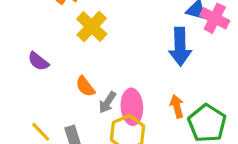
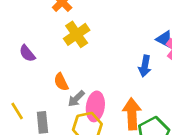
blue arrow: (180, 47) -> (145, 66), size x0.7
orange arrow: (177, 106) -> (132, 114), size x1.6

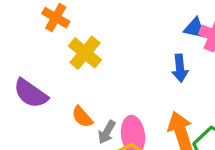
purple semicircle: (27, 53) -> (31, 93), size x1.5

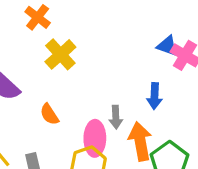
blue arrow: (180, 68) -> (154, 96), moved
gray arrow: (107, 132) -> (116, 117), moved, turned -40

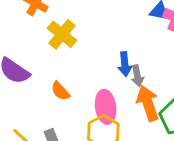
blue arrow: (154, 96) -> (125, 64), moved
gray arrow: (116, 117) -> (137, 76), moved

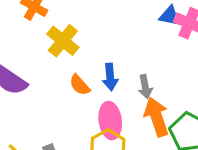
blue arrow: (125, 64) -> (110, 77), moved
orange semicircle: (60, 91) -> (80, 85), moved

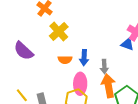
blue triangle: (170, 16) -> (127, 44), moved
orange semicircle: (80, 85) -> (65, 60), turned -56

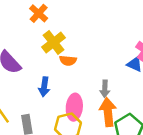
blue arrow: (84, 58) -> (44, 87), moved
orange semicircle: (65, 60) -> (68, 61), moved

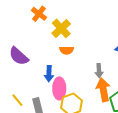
yellow cross: (54, 42) -> (61, 28), moved
pink ellipse: (74, 107) -> (59, 88), moved

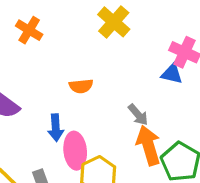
yellow cross: (61, 28) -> (114, 22), moved
gray arrow: (99, 71) -> (138, 115), turned -32

